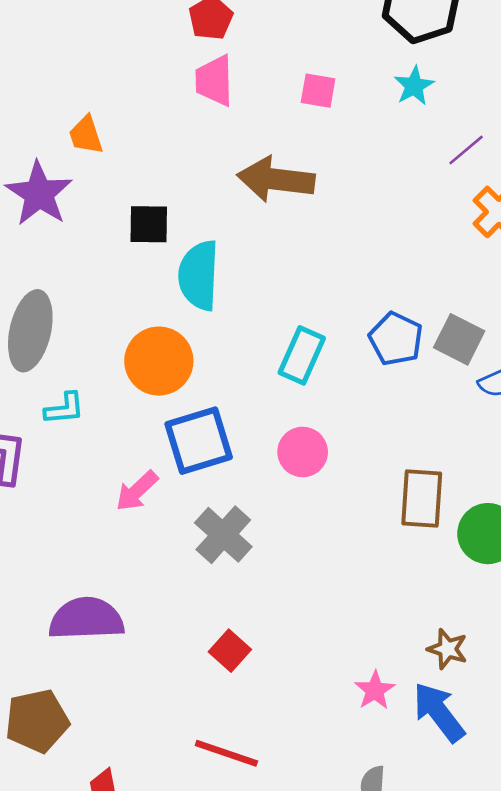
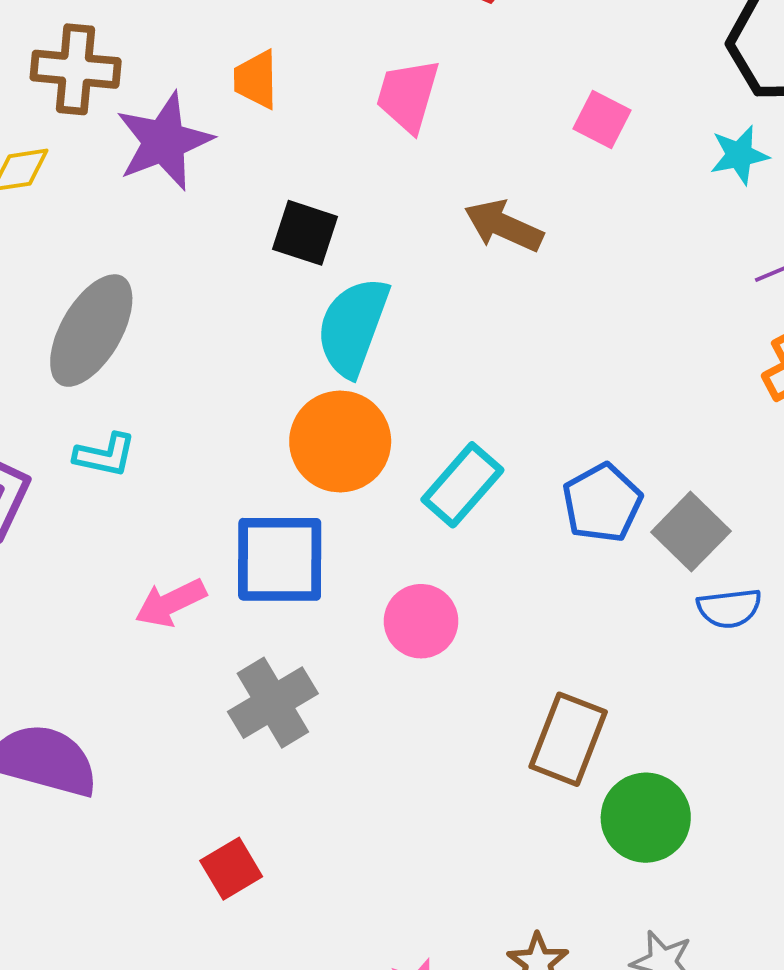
pink trapezoid: (214, 81) -> (408, 95), moved
brown arrow: (276, 179) -> (504, 226), size x0.7
orange circle: (159, 361) -> (340, 441), moved

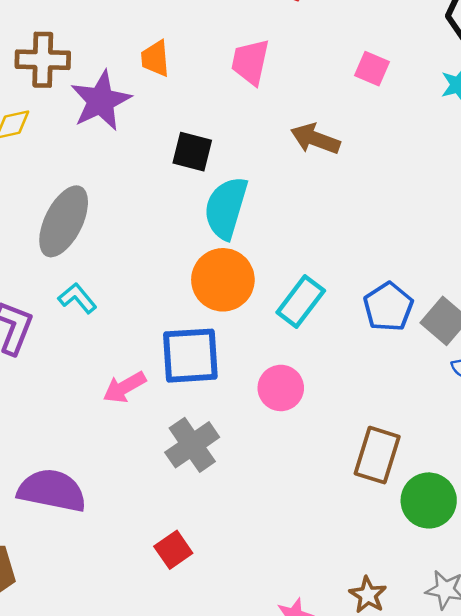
cyan L-shape: (105, 455) -> (77, 298), turned -138

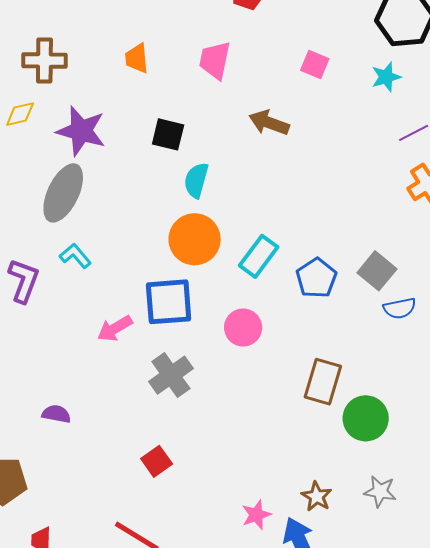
purple star: (101, 101) -> (81, 131), moved, turned -30
cyan semicircle: (226, 208) -> (196, 180), size x0.7
blue pentagon: (388, 307) -> (316, 278), moved
purple semicircle: (52, 490) -> (56, 414), size x0.5

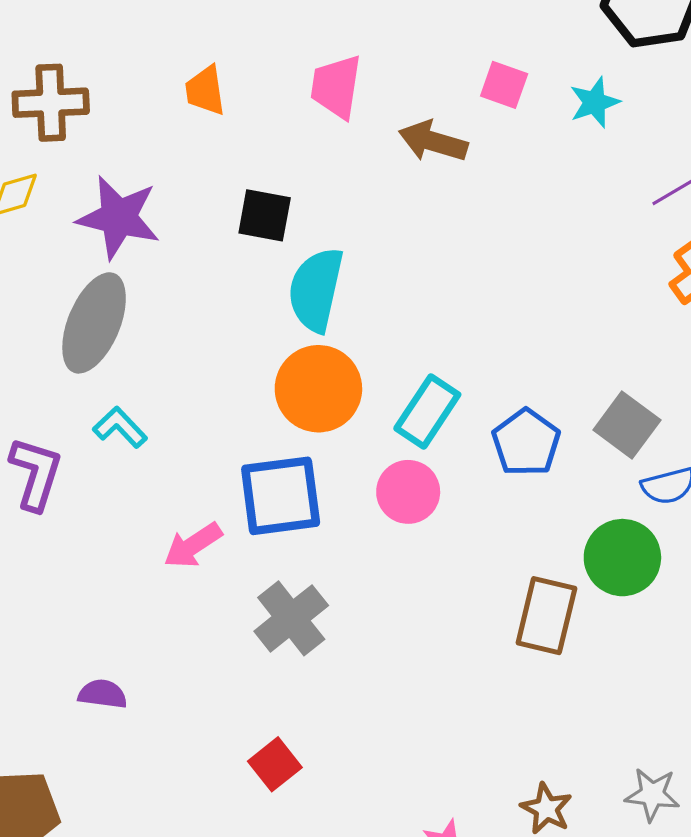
cyan star: (386, 77) -> (595, 102), moved
brown arrow: (269, 123) -> (433, 141), moved
cyan semicircle: (196, 180) -> (316, 290), size x1.4
pink circle: (243, 327) -> (408, 492), moved
green circle: (366, 418) -> (622, 558), moved

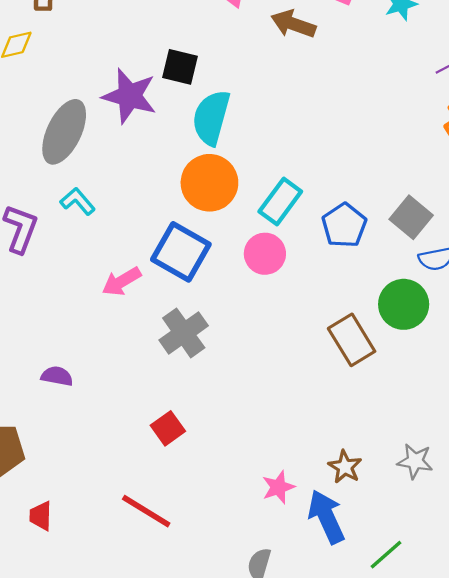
purple star: (118, 217) -> (129, 96), moved
blue square: (281, 496) -> (181, 252), turned 34
brown rectangle: (546, 616) -> (352, 340), turned -48

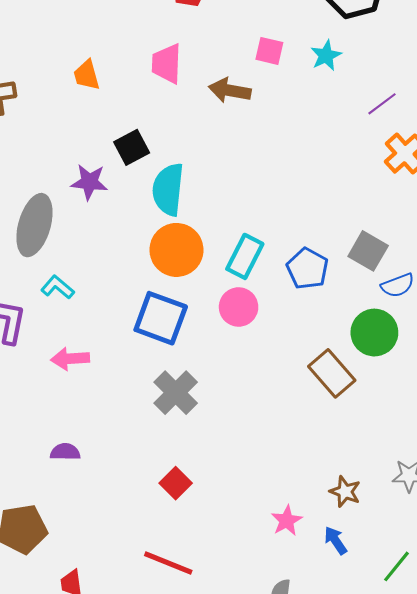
black square: (180, 67) -> (132, 147), turned -32
purple star: (129, 96) -> (89, 182), size x0.7
pink arrow: (121, 282) -> (70, 359), moved, turned 36
blue arrow: (326, 517) -> (336, 540), size x0.6

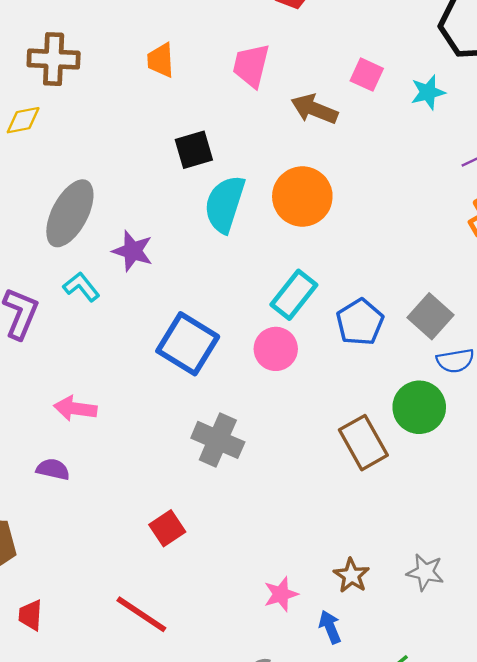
purple star: (89, 182) -> (133, 251), moved
orange circle: (176, 250) -> (302, 196), moved
pink arrow: (70, 359) -> (75, 409), moved
gray cross: (176, 393) -> (218, 440), moved, turned -33

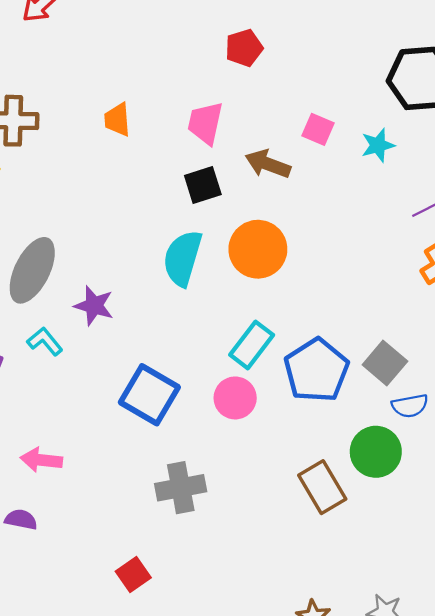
black square: (194, 150) -> (203, 185), moved
blue pentagon: (360, 322) -> (316, 370), size x1.4
gray cross: (218, 440) -> (181, 488), turned -33

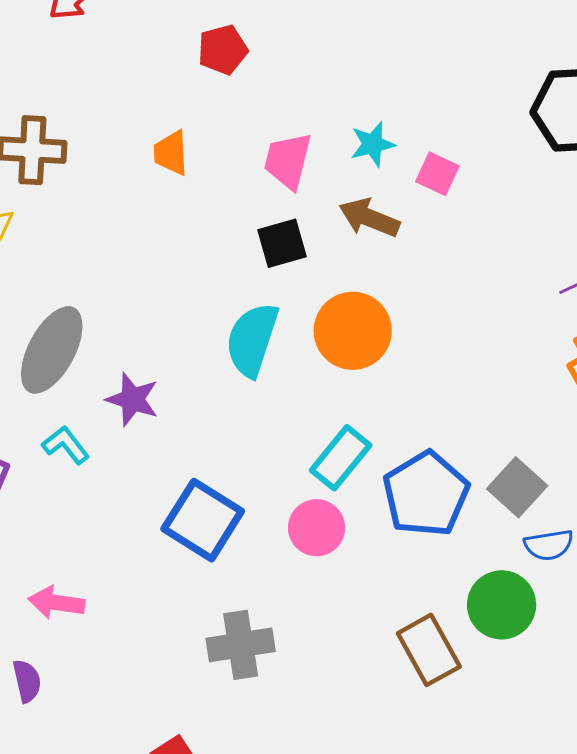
red pentagon: (244, 48) -> (223, 50), moved
cyan star: (378, 145) -> (373, 144), moved
purple semicircle: (21, 520) -> (27, 681), turned 64

